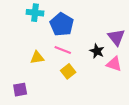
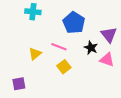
blue pentagon: (62, 24) -> (74, 23), moved
yellow triangle: (37, 58) -> (35, 54), turned -32

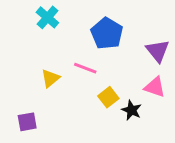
cyan cross: (33, 12) -> (47, 17), turned 35
black star: (91, 48) -> (132, 110), moved
yellow square: (64, 67) -> (108, 97), moved

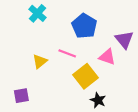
pink triangle: (155, 87) -> (107, 57), moved
yellow square: (108, 97) -> (85, 76), size x1.5
black star: (132, 110) -> (98, 100), moved

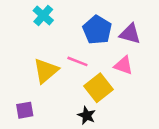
purple triangle: (124, 40) -> (130, 34), moved, turned -36
yellow triangle: (40, 61) -> (46, 71), size x1.5
black star: (98, 100) -> (87, 115), moved

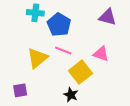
cyan cross: (43, 15) -> (35, 13), turned -35
blue pentagon: (97, 30) -> (59, 25), moved
purple triangle: (130, 34) -> (107, 17), moved

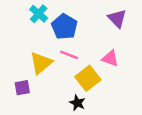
cyan cross: (35, 13) -> (39, 14), turned 35
purple triangle: (107, 17) -> (117, 18), turned 30
purple square: (20, 90) -> (22, 88), moved

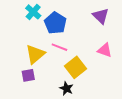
pink triangle: (110, 58) -> (105, 50), moved
purple square: (22, 88) -> (28, 75), moved

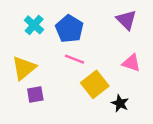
cyan cross: (33, 12) -> (34, 25), moved
yellow triangle: (35, 54) -> (24, 68), moved
black star: (66, 88) -> (120, 103), moved

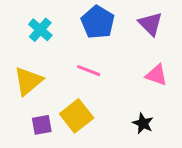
blue pentagon: (69, 29) -> (98, 22), moved
yellow square: (95, 84) -> (77, 116), moved
purple square: (35, 94) -> (42, 125), moved

